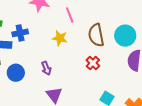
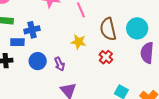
yellow star: (60, 38) -> (79, 42), moved
blue circle: (16, 73) -> (38, 61), moved

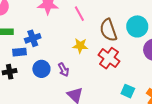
red cross: (106, 57) -> (109, 58), size x1.5

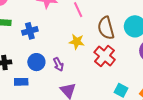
blue rectangle: (19, 52) -> (21, 82), moved

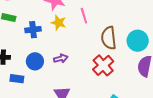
yellow star: (77, 42) -> (59, 23), moved
purple arrow: (58, 64) -> (61, 58), moved, turned -88

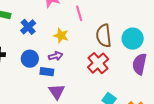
yellow star: (59, 23) -> (61, 36), moved
blue cross: (33, 30) -> (28, 27), turned -35
blue rectangle: (17, 79) -> (47, 72), moved

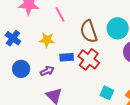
purple arrow: (56, 56) -> (47, 71), moved
blue rectangle: (47, 72) -> (67, 57), moved

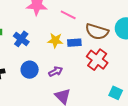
pink line: (60, 14) -> (68, 15), turned -35
brown semicircle: (89, 31) -> (97, 32), turned -55
blue rectangle: (67, 57) -> (74, 43), moved

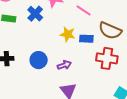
blue cross: (21, 39) -> (35, 14), moved
red cross: (97, 60) -> (107, 58), turned -35

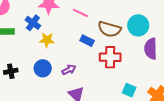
yellow star: (68, 34) -> (47, 40), moved
blue rectangle: (86, 39) -> (87, 41), turned 32

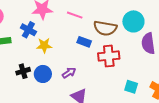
black cross: (11, 71) -> (23, 71), moved

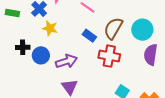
brown semicircle: (105, 28) -> (113, 28), turned 95
purple arrow: (69, 73) -> (66, 61), size x1.5

